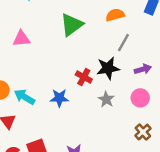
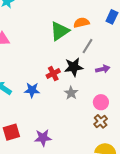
green triangle: (72, 25) -> (60, 31), moved
red cross: (84, 77) -> (53, 74), turned 32
pink circle: (140, 98) -> (101, 102), moved

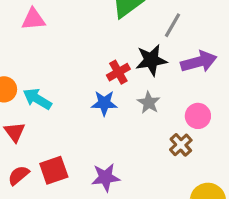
purple arrow: (103, 69) -> (199, 62), size x1.5
blue star: (32, 90) -> (104, 103), moved
brown cross: (101, 121) -> (181, 145), moved

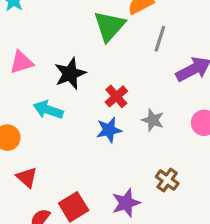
black star: (151, 60) -> (70, 74), moved
cyan arrow: (37, 99) -> (48, 110), moved
brown cross: (181, 145) -> (167, 180), moved

